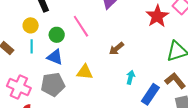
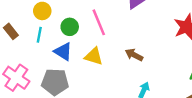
brown arrow: (116, 49) -> (134, 55), turned 56
yellow triangle: (85, 72) -> (94, 56), moved

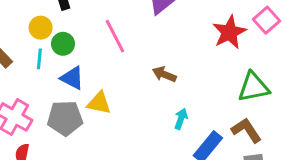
green circle: (70, 27) -> (63, 44), moved
yellow triangle: (94, 56) -> (99, 103), moved

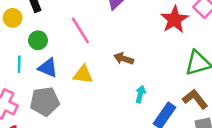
yellow circle: (41, 28) -> (13, 18), moved
cyan line: (39, 59) -> (19, 64), moved
yellow triangle: (99, 103) -> (83, 75), moved

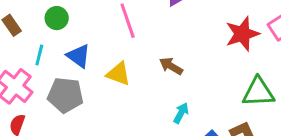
green circle: (38, 40) -> (57, 18), moved
cyan line: (19, 64) -> (39, 55), moved

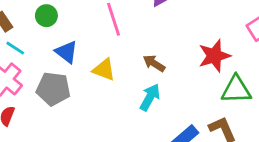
red star: (242, 34) -> (214, 56), moved
cyan line: (39, 55) -> (15, 48), moved, turned -72
cyan arrow: (181, 113) -> (150, 97), moved, size x1.4

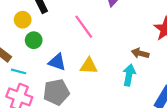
brown arrow: (154, 63) -> (140, 53), moved

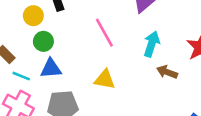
blue triangle: (57, 62) -> (51, 68), moved, turned -30
cyan arrow: (129, 75) -> (152, 44), moved

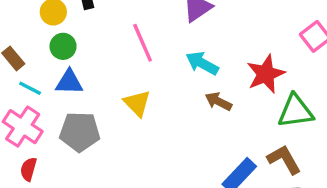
cyan arrow: (152, 44) -> (202, 63), turned -85
yellow triangle: (105, 80) -> (137, 103), turned 30

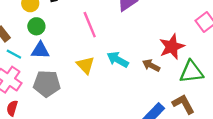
cyan arrow: (202, 63) -> (118, 60), moved
brown arrow: (218, 101) -> (151, 65), moved

